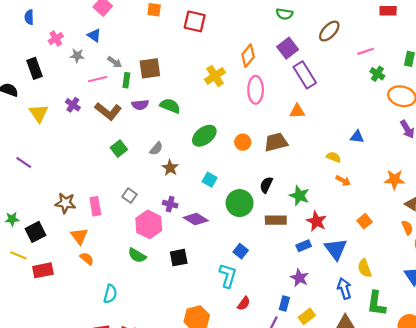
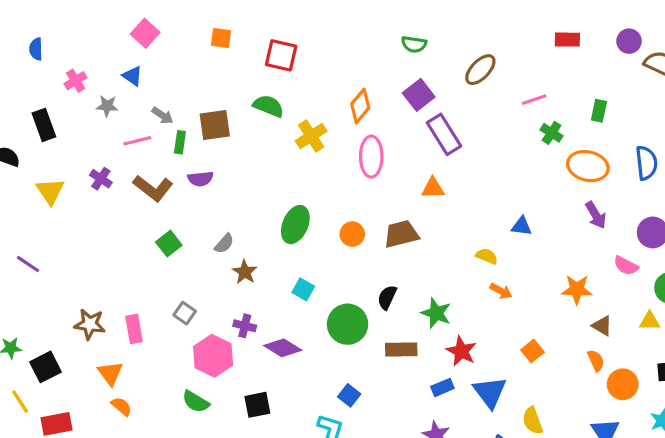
green semicircle: (170, 106) -> (268, 106), moved
green ellipse: (204, 136) -> (295, 225), turned -30
yellow line: (18, 255) -> (20, 402), turned 35

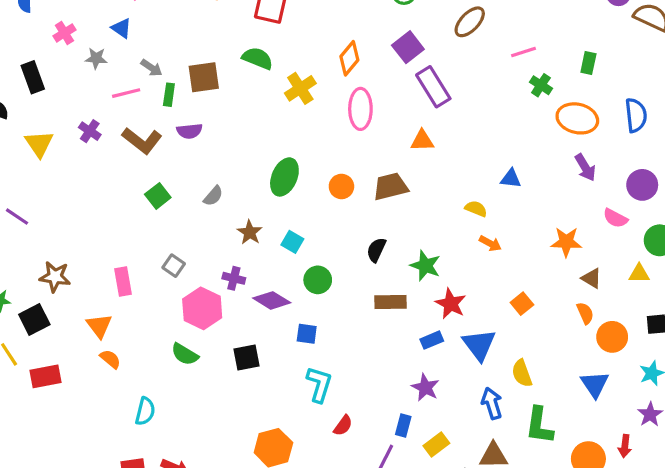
brown star: (245, 272) -> (250, 232), moved
brown star: (90, 324) -> (55, 277), moved
green circle: (348, 324) -> (318, 280), moved, size x0.7
blue square: (349, 395) -> (307, 334), moved, turned -30

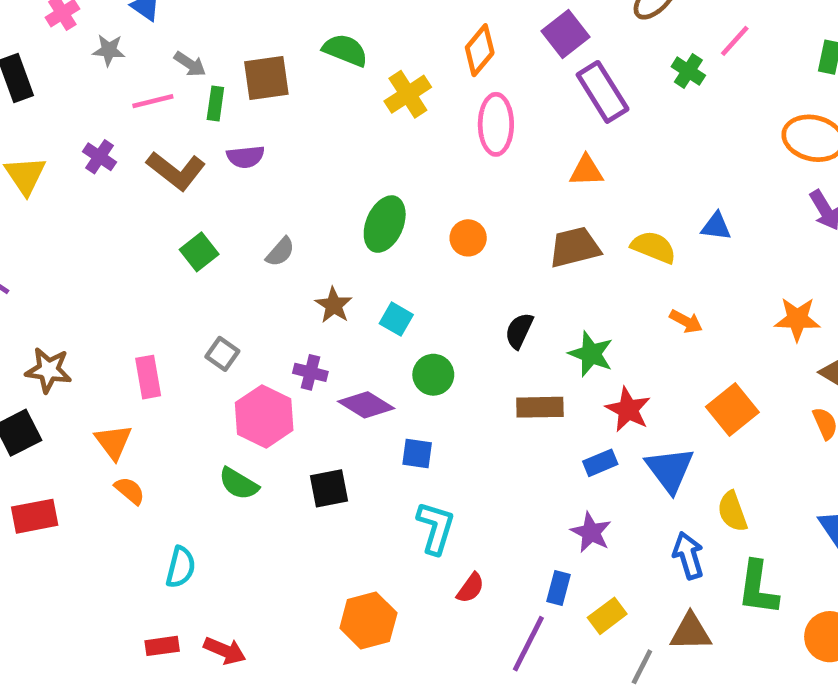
pink line: (524, 52) -> (735, 41), turned -30
green cross: (541, 85) -> (688, 71), moved
brown trapezoid: (391, 186) -> (575, 247), moved
yellow semicircle: (476, 209) -> (654, 247), moved, size x1.4
orange square: (522, 304) -> (732, 409), size x1.5

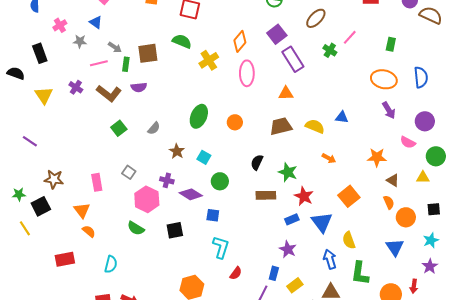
red rectangle: (35, 516) -> (65, 259), moved

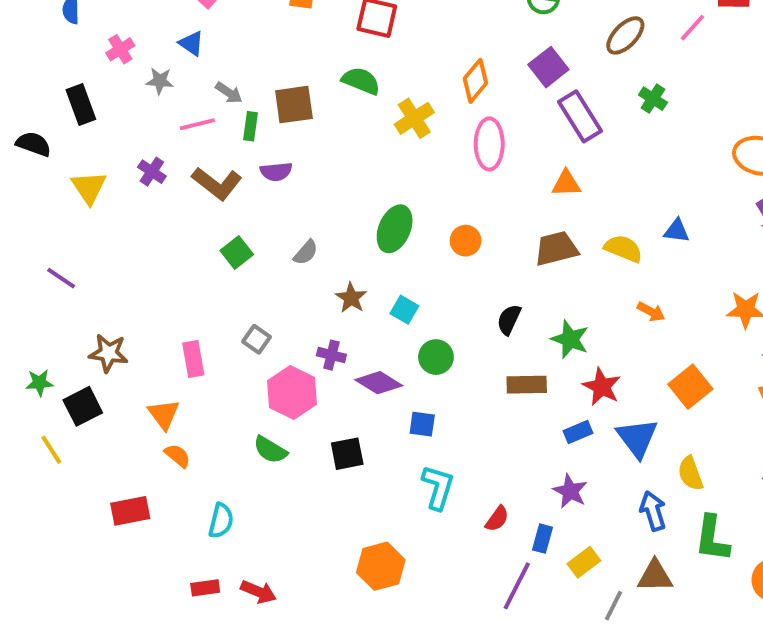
pink line: (350, 37) -> (692, 28), moved
red semicircle: (236, 273) -> (497, 519), moved

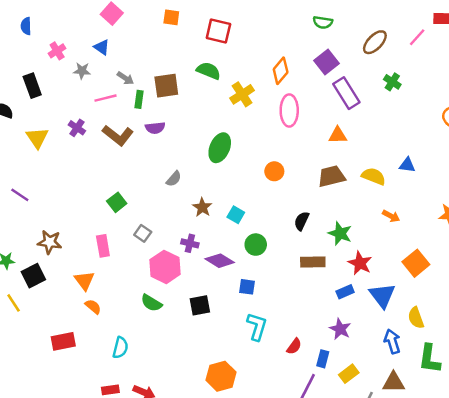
green ellipse: (395, 229) -> (220, 148), moved
green square: (237, 252) -> (117, 202), moved

